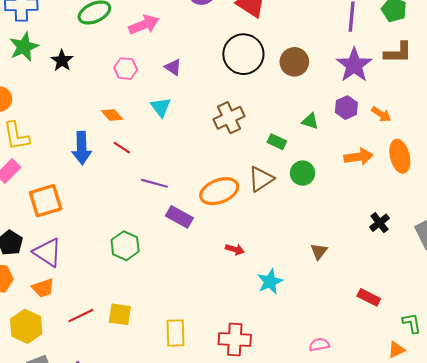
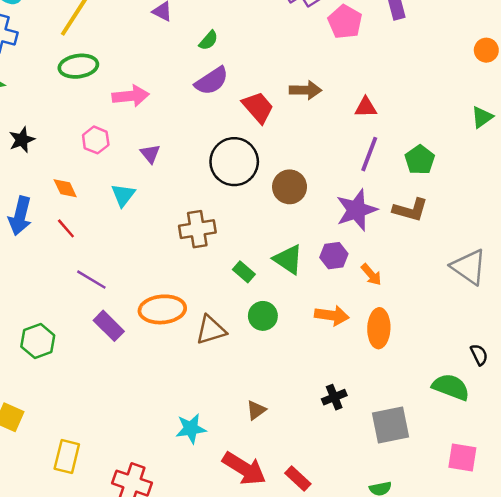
black star: (62, 61) -> (22, 140), moved
green triangle: (310, 121) -> (288, 259), size x1.5
brown triangle: (261, 179) -> (211, 330), moved
red arrow: (235, 249) -> (244, 469), moved, size x2.0

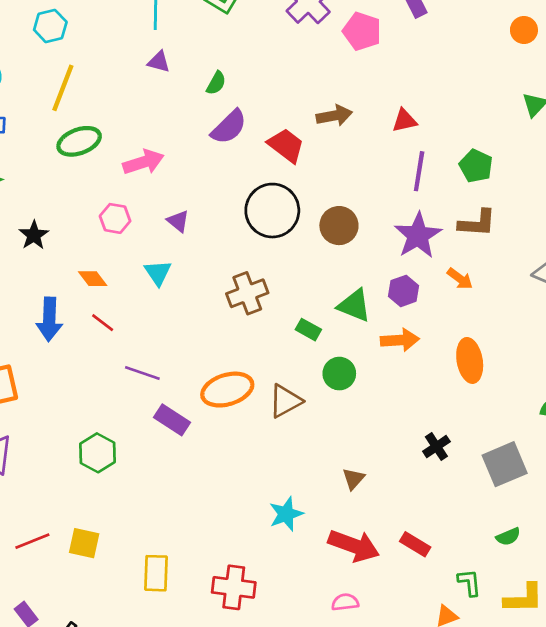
orange arrow: (371, 275) -> (460, 279), moved
orange arrow: (332, 315) -> (400, 340), moved

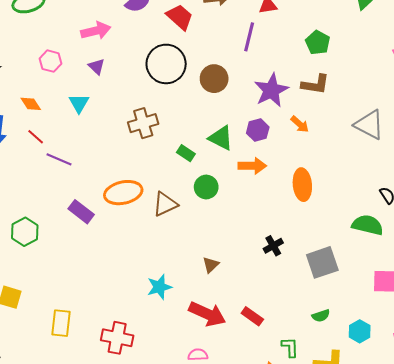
pink arrow: (143, 162) -> (96, 31), moved
purple line: (419, 171) -> (249, 37), moved
purple line: (142, 373) -> (59, 159), moved

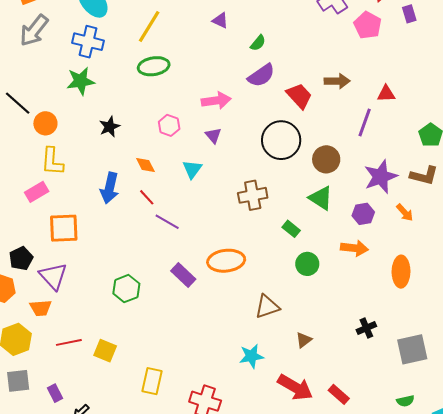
green triangle: (221, 138) -> (321, 198), moved
brown triangle: (165, 204) -> (267, 307), moved

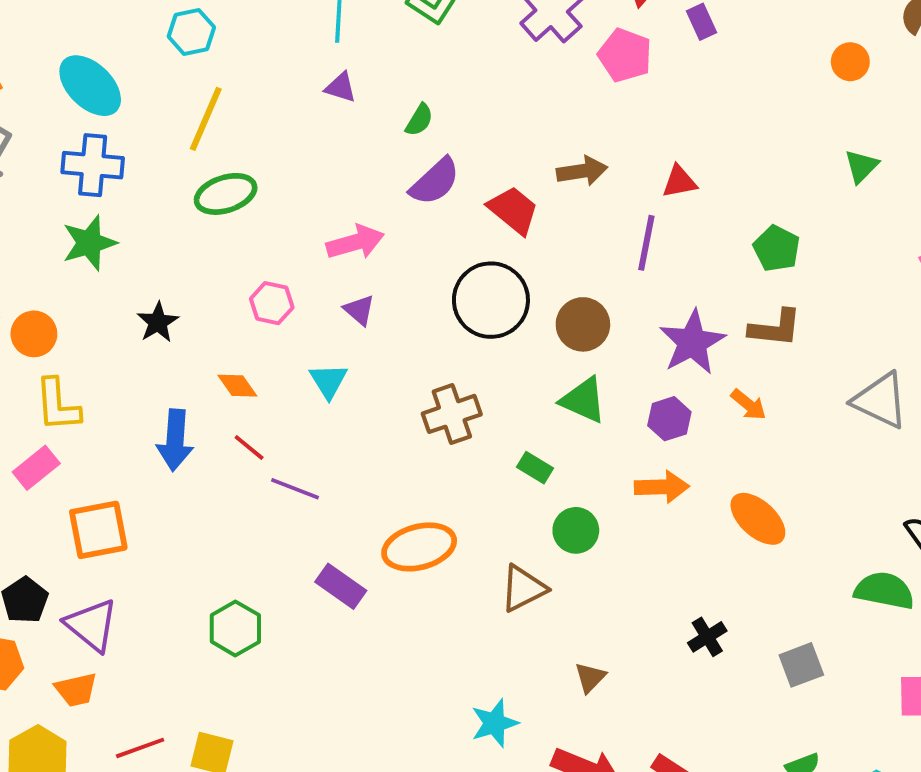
orange ellipse: (401, 272) -> (758, 519), turned -40
brown triangle: (267, 307) -> (523, 588), moved
gray square: (412, 349) -> (801, 665), size x0.7

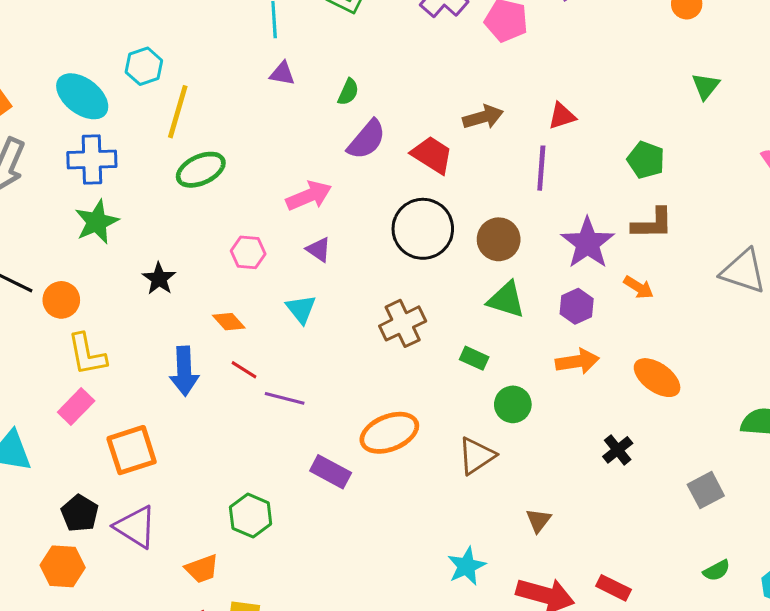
cyan hexagon: (191, 32) -> (144, 66), moved
black cross: (707, 637) -> (618, 450), moved
orange trapezoid: (76, 690) -> (202, 569), moved

